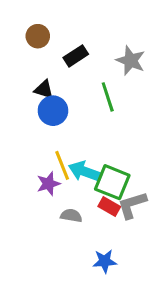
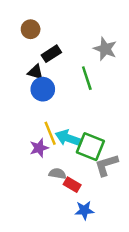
black rectangle: (76, 56) -> (51, 54), moved
red rectangle: (109, 206) -> (72, 185), moved

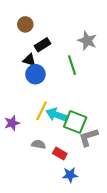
yellow line: (50, 133) -> (42, 111), turned 48
purple star: (39, 148) -> (12, 123), moved
gray semicircle: (57, 174) -> (38, 144), moved

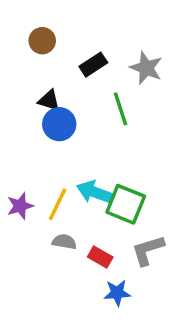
black rectangle: (43, 45) -> (93, 65), moved
yellow line: (42, 111) -> (58, 204), moved
gray L-shape: (88, 137) -> (148, 250), moved

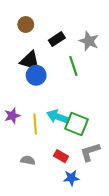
black triangle: (49, 100) -> (30, 61), size x1.5
yellow line: (58, 204) -> (35, 124), turned -30
purple star: (20, 206) -> (12, 116), moved
gray semicircle: (64, 242) -> (28, 160), moved

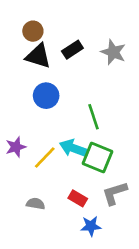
black triangle: (30, 61) -> (38, 56), moved
green line: (73, 66) -> (94, 117), moved
yellow line: (35, 124) -> (45, 158), turned 48

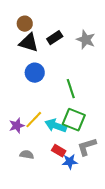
purple star: (16, 147) -> (17, 126), moved
cyan arrow: (74, 148) -> (56, 126), moved
blue star: (91, 226) -> (70, 162), moved

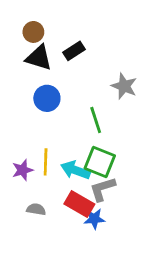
gray star: (86, 40) -> (124, 86), moved
yellow line: (34, 120) -> (46, 162), turned -42
gray L-shape: (87, 147) -> (102, 189), moved
red rectangle: (59, 151) -> (79, 204), size x1.5

